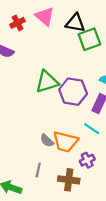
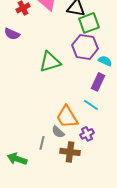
purple hexagon: (73, 92) -> (85, 47), moved
gray semicircle: (47, 141) -> (58, 132), moved
orange trapezoid: (65, 142) -> (67, 117), turned 45

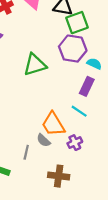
brown cross: (70, 152) -> (59, 176), moved

